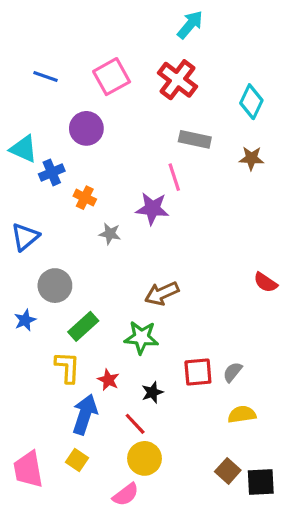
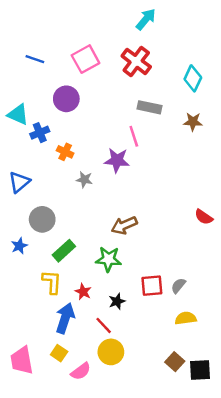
pink semicircle: (126, 495) -> (81, 371), moved

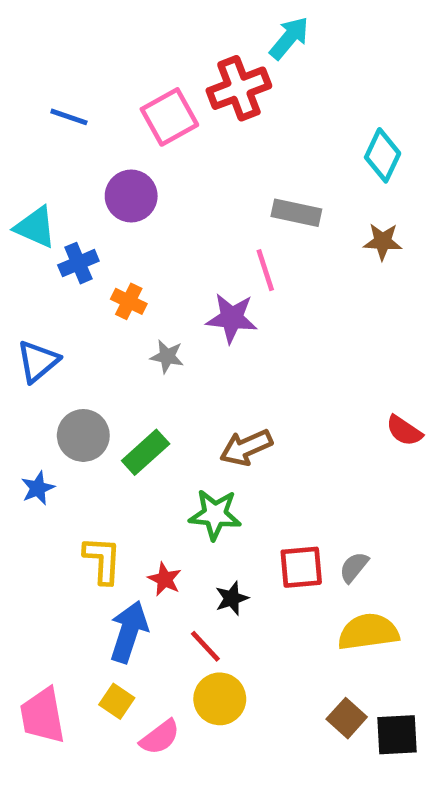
red cross: (136, 61) -> (239, 88), moved, turned 32
green rectangle: (64, 251) -> (146, 452), moved
yellow semicircle: (186, 318) -> (368, 632), size x1.4

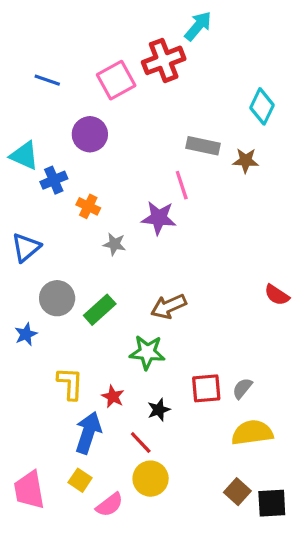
brown star: (383, 241) -> (246, 160), moved

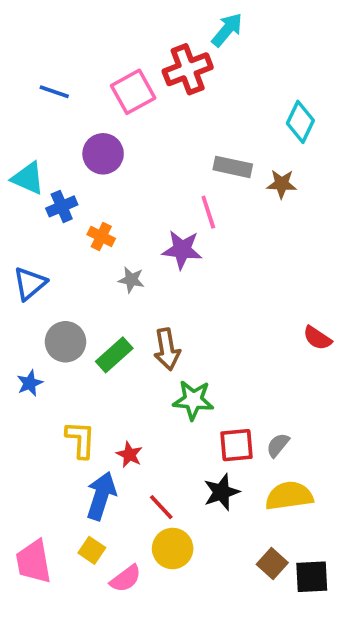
brown arrow: (169, 306) -> (167, 349), moved, turned -76
green star: (147, 352) -> (193, 400), moved
black star: (159, 410) -> (221, 492), moved, size x1.4

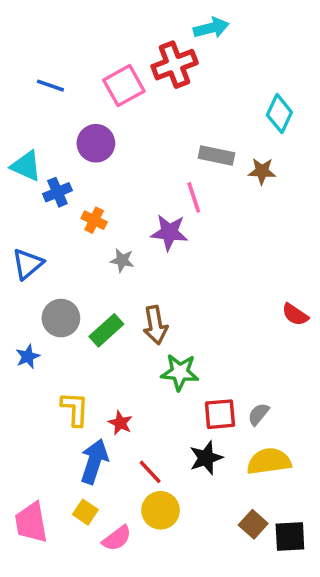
cyan arrow: (227, 30) -> (211, 28), turned 36

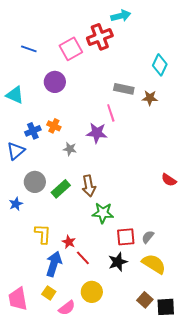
blue cross: (57, 192) -> (33, 131), moved
yellow semicircle: (269, 461) -> (154, 264), turned 40
red line: (150, 472) -> (83, 258), moved

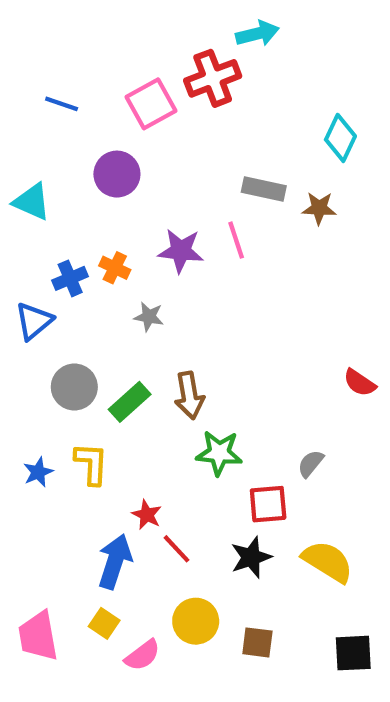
purple star: (97, 133) -> (181, 251), moved
blue star: (16, 204) -> (38, 472), moved
yellow L-shape: (43, 234) -> (91, 464), moved
gray semicircle: (148, 237) -> (311, 464), moved
brown square: (145, 300) -> (257, 642), moved, turned -35

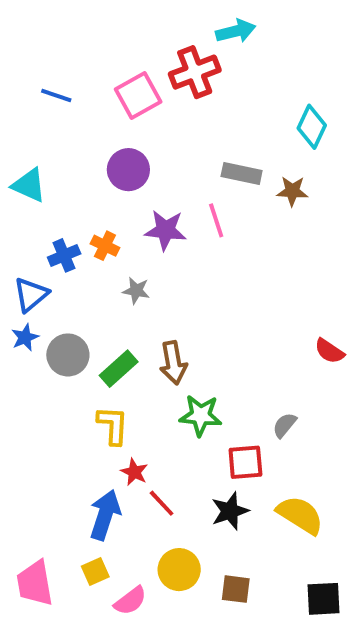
purple circle: (117, 174) -> (128, 170), moved
yellow L-shape: (91, 464) -> (113, 425), moved
blue star: (38, 472) -> (25, 337), moved
yellow square: (104, 623) -> (95, 572), turned 32

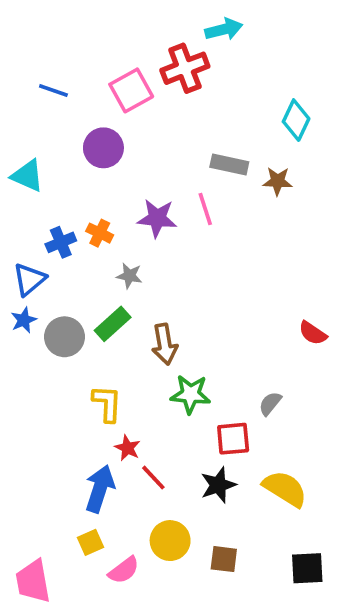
purple circle: (128, 170) -> (103, 148), moved
green rectangle: (119, 369) -> (113, 324), moved
pink trapezoid: (35, 583) -> (33, 581), moved

